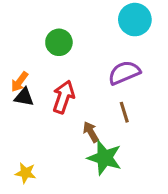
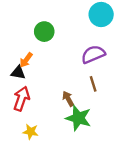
orange arrow: (19, 82) -> (26, 60), moved
red arrow: (63, 97) -> (21, 99), moved
yellow star: (26, 173) -> (31, 132), moved

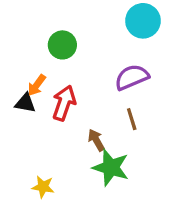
red arrow: (21, 99) -> (64, 103), moved

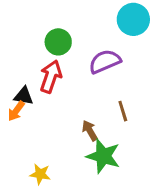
purple semicircle: (132, 77) -> (105, 61), moved
orange arrow: (37, 85) -> (16, 111), moved
red arrow: (64, 103) -> (51, 76), moved

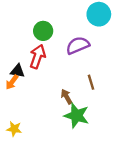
yellow star: (40, 174) -> (14, 129), moved

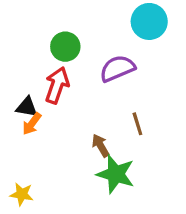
orange arrow: (12, 82) -> (32, 124), moved

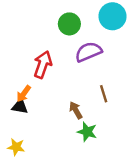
green circle: (65, 47) -> (69, 24), moved
black triangle: (27, 107) -> (20, 106), moved
green star: (116, 174) -> (87, 132), size x0.7

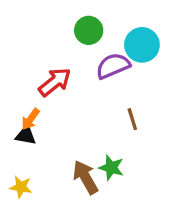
cyan circle: (112, 16) -> (142, 45), moved
red arrow: (43, 65) -> (55, 82), turned 32
brown arrow: (76, 110) -> (85, 177), moved, size x1.5

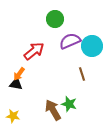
cyan circle: (142, 45) -> (92, 46), moved

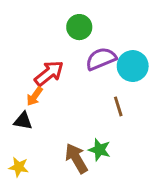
orange arrow: (19, 74) -> (35, 96), moved

